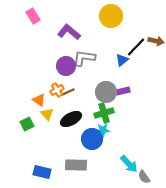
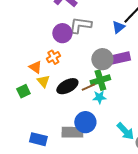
purple rectangle: (123, 91) -> (119, 58), size x1.5
brown line: (68, 92) -> (88, 87), moved
blue circle: (92, 139) -> (85, 122), moved

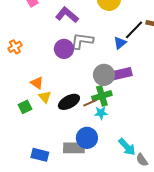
orange cross: (53, 57) -> (15, 47), moved

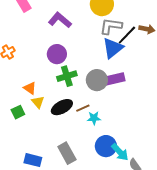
gray L-shape: (82, 41) -> (111, 26), moved
blue triangle: (120, 43) -> (113, 48), size x1.6
green cross: (102, 96) -> (67, 76), moved
blue circle: (87, 138) -> (106, 146), moved
gray rectangle: (74, 148) -> (67, 153), turned 60

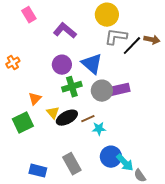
blue triangle: (113, 48) -> (92, 64), moved, turned -40
orange triangle: (30, 88) -> (35, 99), turned 40
yellow triangle: (38, 102) -> (53, 113), moved
green square: (18, 112) -> (23, 123), size x1.5

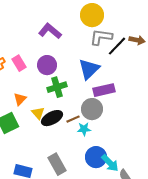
pink rectangle: (29, 15) -> (19, 63), moved
blue triangle: (92, 64) -> (89, 69), moved, turned 35
gray circle: (102, 91) -> (92, 109), moved

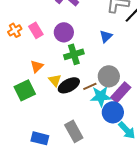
blue triangle: (89, 69) -> (106, 36), size x0.6
purple rectangle: (104, 90) -> (121, 92), moved, turned -35
cyan star: (84, 129) -> (101, 96), size x1.5
blue circle: (96, 157) -> (113, 112), moved

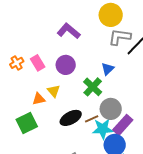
green cross: (74, 54) -> (93, 87), moved, turned -30
orange triangle: (37, 66) -> (39, 99), turned 32
yellow triangle: (55, 80) -> (54, 91), moved

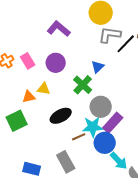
yellow triangle: (54, 91) -> (44, 89), turned -40
brown line: (92, 119) -> (79, 137), moved

